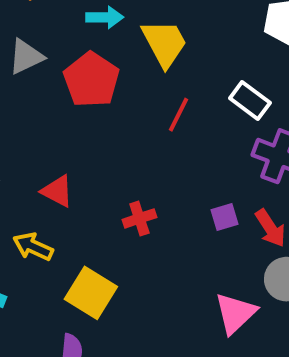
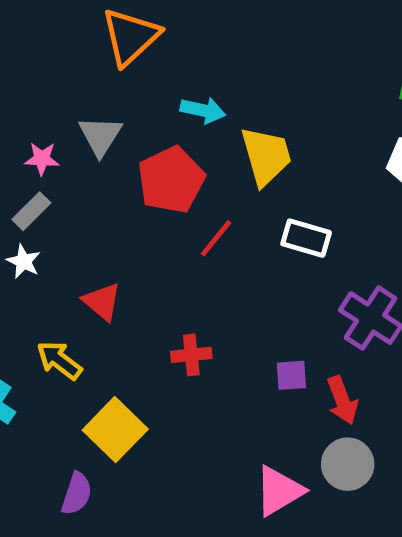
gray triangle: (26, 57) -> (100, 136), turned -45
white rectangle: (250, 101) -> (306, 238), moved, turned -33
red line: (179, 115) -> (216, 238), moved

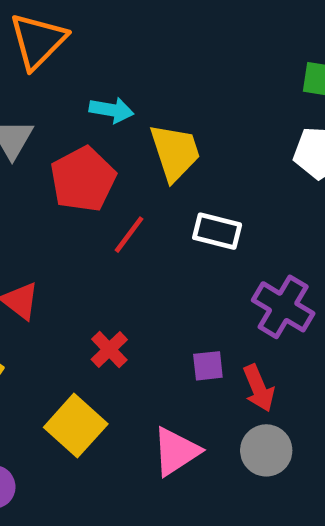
red cross: (191, 355) -> (109, 350), turned -36
yellow square: (115, 430) -> (76, 426), moved
pink triangle: (279, 491) -> (176, 451), moved

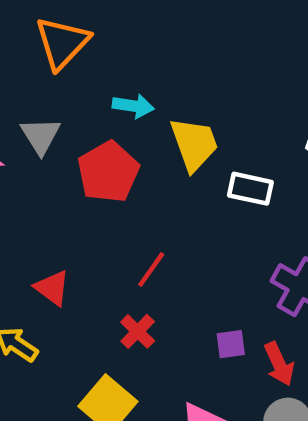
white rectangle: (217, 231) -> (250, 189), moved
red line: (129, 235) -> (151, 270), moved

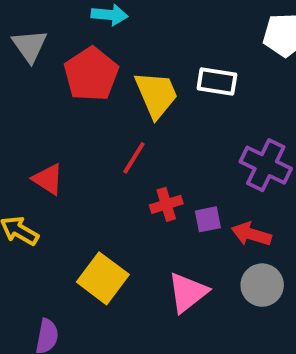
yellow trapezoid: (194, 144) -> (156, 95), moved
red cross: (138, 331) -> (166, 204), moved, turned 32
red arrow: (279, 364) -> (251, 234), turned 135

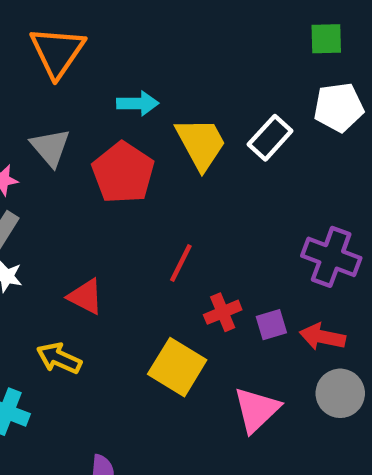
white rectangle: (217, 82) -> (270, 138), moved, turned -51
yellow trapezoid: (156, 95) -> (201, 143), moved
yellow square: (103, 278) -> (177, 367), moved

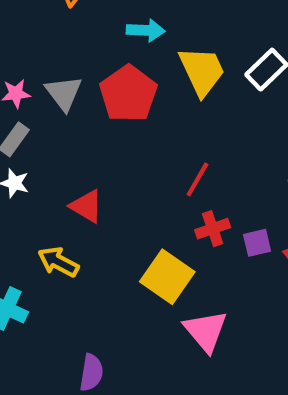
gray triangle: (50, 147) -> (64, 93), moved
red line: (181, 263) -> (197, 179), moved
pink triangle: (256, 410) -> (206, 331), moved, turned -30

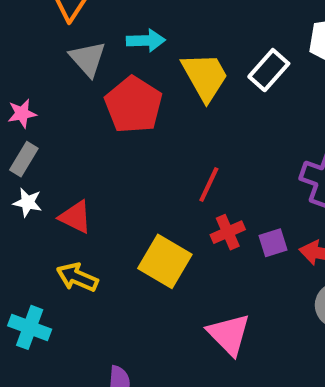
gray triangle: (64, 93) -> (88, 59), moved
red triangle: (86, 206) -> (75, 217), moved
yellow square: (167, 277) -> (165, 261), moved

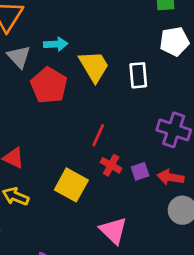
white rectangle: (269, 70) -> (138, 75), moved, turned -45
red cross: (228, 232) -> (111, 165), turned -36

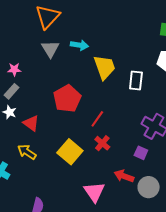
red pentagon: (49, 85) -> (67, 99), moved
purple square: (140, 171) -> (141, 153), moved, turned 32
red arrow: (170, 177) -> (124, 176), moved

